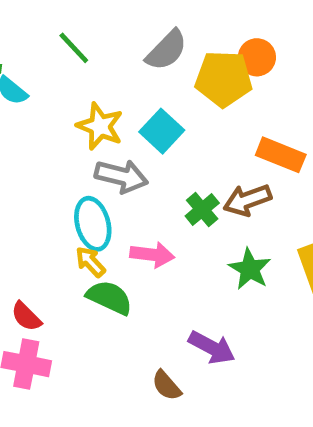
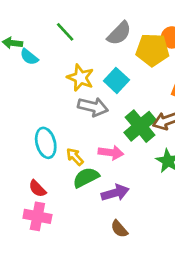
green cross: (202, 210) -> (140, 126), size x1.6
cyan ellipse: (93, 224) -> (46, 143), moved
green semicircle: (109, 297) -> (86, 178), turned -52
purple arrow: (212, 347) -> (115, 193), moved, turned -44

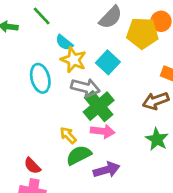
green line: (65, 32) -> (42, 16), moved
cyan semicircle: (29, 57) -> (64, 43), moved
green cross: (140, 126) -> (99, 106), moved
cyan ellipse: (46, 143) -> (40, 78), moved

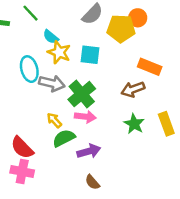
cyan square: (108, 62) -> (90, 55), turned -36
gray arrow: (85, 88) -> (52, 83), moved
red semicircle: (32, 166) -> (22, 148), size x1.5

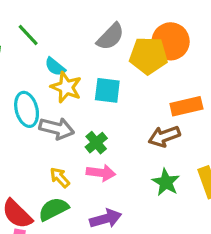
orange circle: (138, 18) -> (171, 41), size x1.5
orange rectangle: (150, 67) -> (186, 106), turned -35
green cross: (82, 94) -> (96, 143), size x0.6
green semicircle: (64, 138) -> (53, 209), moved

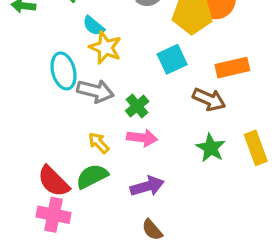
cyan square: (107, 90) -> (172, 59), moved, turned -32
brown arrow: (164, 136) -> (209, 99), turned -136

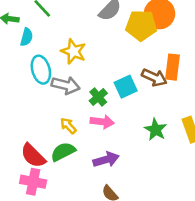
cyan semicircle: (94, 26) -> (27, 37), moved, turned -114
cyan square: (172, 59) -> (126, 87), moved
orange rectangle: (232, 68) -> (173, 67), turned -70
brown arrow: (209, 99) -> (154, 77), moved

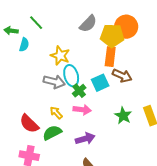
orange rectangle: (173, 67) -> (110, 57), moved
cyan ellipse: (41, 70) -> (71, 76), moved
red semicircle: (33, 156) -> (29, 124), moved

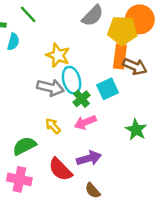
brown arrow: (122, 76) -> (135, 66), moved
pink arrow: (82, 110) -> (85, 122), turned 150
red semicircle: (29, 124) -> (60, 169), moved
green semicircle: (52, 133) -> (24, 146), moved

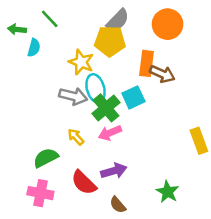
yellow pentagon: (122, 31) -> (110, 41), moved
green cross: (81, 99) -> (106, 108), size x1.5
green star: (136, 130) -> (168, 192), moved

